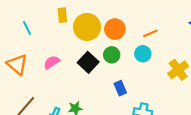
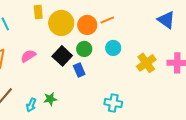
orange line: (150, 33) -> (107, 20), moved
blue rectangle: (120, 88) -> (79, 70), moved

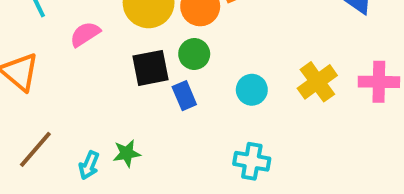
cyan circle: (113, 48) -> (252, 90), moved
pink semicircle: (28, 56) -> (85, 34), moved
black square: (62, 56) -> (151, 68), turned 36

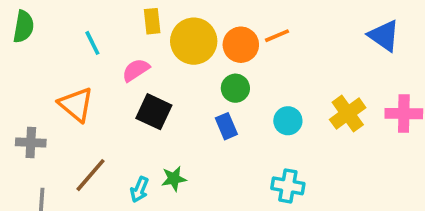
black square: (151, 68) -> (154, 112), moved, turned 36

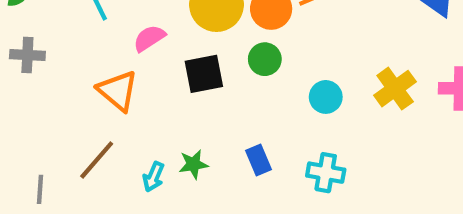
orange triangle: (76, 104) -> (118, 91), moved
black square: (154, 112) -> (204, 74), moved, turned -36
blue rectangle: (226, 126) -> (258, 160), moved
gray cross: (31, 142) -> (27, 55), moved

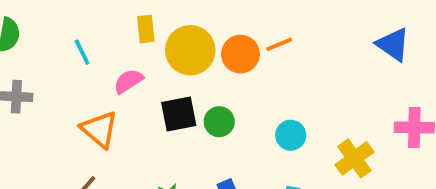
green circle: (265, 59) -> (219, 122), moved
yellow cross: (395, 89) -> (354, 158), moved

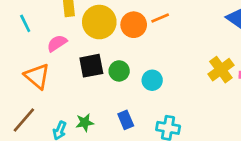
cyan circle: (291, 135) -> (152, 80), moved
yellow cross: (354, 158) -> (221, 70), moved

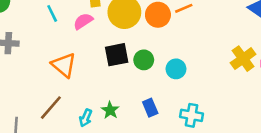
pink semicircle: (57, 43) -> (83, 21), moved
green star: (85, 123) -> (110, 110), turned -30

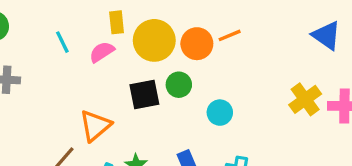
green circle: (144, 60) -> (179, 85), moved
orange triangle: (64, 65) -> (95, 126), moved, turned 40

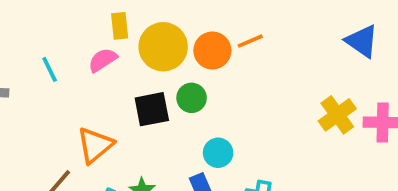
cyan line: (62, 42) -> (50, 69), moved
cyan circle: (220, 113) -> (218, 153), moved

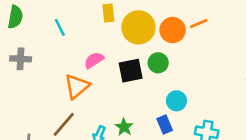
pink semicircle: (103, 60) -> (94, 60), moved
cyan line: (50, 69) -> (60, 27), moved
orange triangle: (95, 145) -> (77, 86), moved

